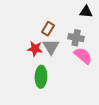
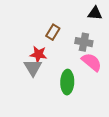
gray triangle: (51, 47) -> (33, 68), moved
green ellipse: (41, 77) -> (67, 82), moved

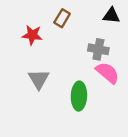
brown rectangle: (53, 32) -> (62, 18), moved
red star: (38, 54) -> (32, 35), moved

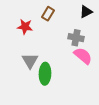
black triangle: (111, 16) -> (86, 12), turned -32
green ellipse: (79, 96) -> (45, 74), moved

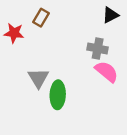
brown rectangle: (48, 14) -> (41, 18), moved
red star: (25, 27) -> (14, 33), moved

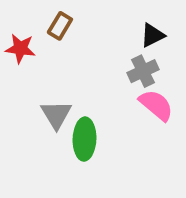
black triangle: (110, 15) -> (152, 35), moved
gray cross: (98, 48) -> (143, 71), turned -36

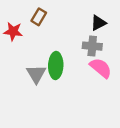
gray cross: (143, 71) -> (92, 46), turned 30
green ellipse: (85, 139) -> (56, 65), moved

